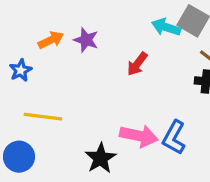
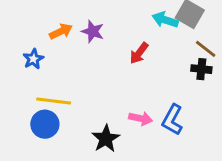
pink arrow: (139, 136) -> (141, 118), size x0.7
blue circle: (19, 157) -> (45, 124), moved

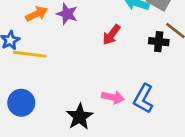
black cross: (201, 69) -> (159, 42), moved
yellow line: (54, 101) -> (30, 54), moved

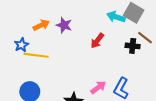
pink arrow: (113, 97) -> (98, 87), turned -49

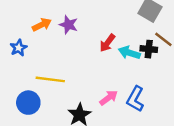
cyan arrow: (116, 17) -> (129, 53), moved
yellow line: (36, 55) -> (50, 79), moved

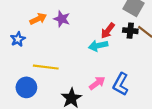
red arrow: (107, 43) -> (108, 31), moved
black cross: (149, 49) -> (130, 31), moved
cyan arrow: (129, 53) -> (98, 46), moved, turned -30

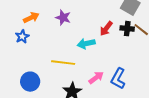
orange arrow: (38, 19) -> (31, 18), moved
cyan arrow: (98, 46) -> (86, 44), moved
yellow line: (46, 67) -> (63, 63), moved

